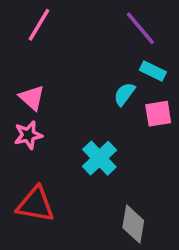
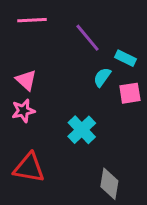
pink line: (39, 25) -> (32, 20), turned 56
purple line: (140, 28) -> (88, 38), moved

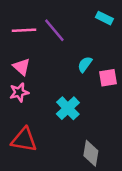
pink line: (32, 20) -> (24, 30), moved
purple line: (88, 38) -> (54, 30), moved
cyan rectangle: (126, 58) -> (104, 18), moved

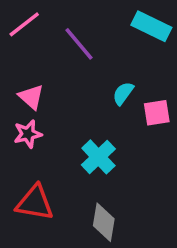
cyan rectangle: (104, 18) -> (151, 26), size x1.5
pink line: (24, 30) -> (24, 24), moved, turned -35
gray diamond: (91, 153) -> (104, 222), moved

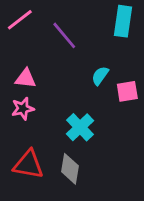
cyan rectangle: (151, 26) -> (123, 21), turned 72
pink triangle: (31, 97) -> (26, 78), turned -35
gray diamond: (104, 222) -> (70, 169), moved

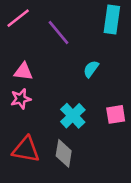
pink square: (127, 91) -> (116, 114), moved

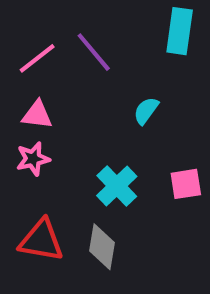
pink line: (18, 18) -> (37, 58), moved

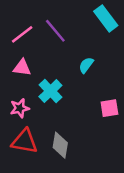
cyan rectangle: (180, 31) -> (106, 18), turned -45
pink star: (33, 159) -> (20, 108), moved
cyan cross: (117, 186) -> (50, 91), moved

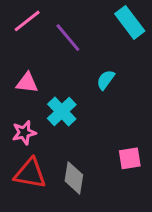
pink line: (22, 34) -> (27, 21), moved
pink square: (109, 108) -> (130, 158), moved

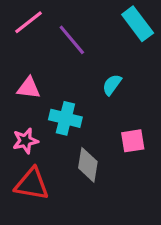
cyan cross: (62, 111) -> (65, 118), turned -32
pink square: (130, 158) -> (133, 141), moved
gray diamond: (74, 178) -> (88, 165), moved

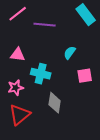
purple line: (72, 40) -> (45, 25), turned -45
pink square: (133, 141) -> (85, 76), moved
red triangle: (32, 184) -> (20, 115), turned -50

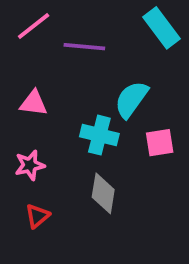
cyan semicircle: (70, 53) -> (131, 99), size x1.5
cyan cross: (41, 74) -> (99, 135), moved
red triangle: (20, 115) -> (37, 216), size x0.6

